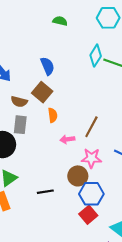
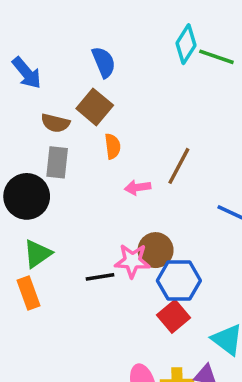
pink star: (91, 158) -> (132, 261), moved

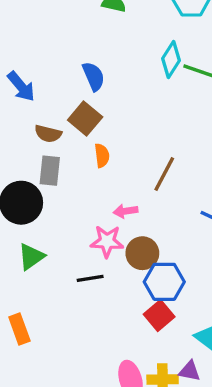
pink arrow: (138, 187) -> (126, 211), moved
pink star: (132, 261) -> (107, 241), moved
orange rectangle: (28, 293) -> (19, 329), moved

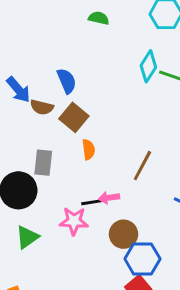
blue semicircle: (94, 76) -> (67, 81), moved
brown semicircle: (48, 134) -> (42, 107), moved
pink star: (107, 241) -> (74, 221), moved
black line: (90, 278) -> (93, 202), moved

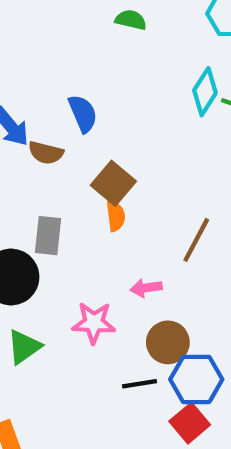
brown square: (74, 117) -> (113, 183), moved
black line: (93, 202) -> (140, 384), moved

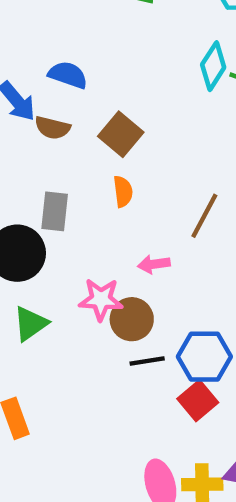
blue semicircle: (83, 113) -> (68, 75), moved, turned -48
brown square: (113, 183) -> (121, 134), moved
brown circle: (168, 342) -> (132, 319), moved

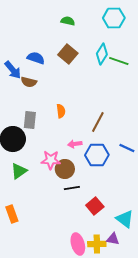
brown square: (121, 134) -> (68, 54), moved
blue hexagon: (204, 357) -> (97, 155), moved

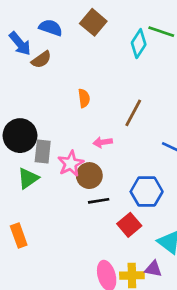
cyan diamond: (102, 54) -> (139, 44), moved
brown semicircle: (29, 82) -> (41, 60), turned -49
gray rectangle: (30, 120) -> (43, 152), moved
blue hexagon: (97, 155) -> (147, 192), moved
pink star: (51, 160) -> (71, 164), turned -30

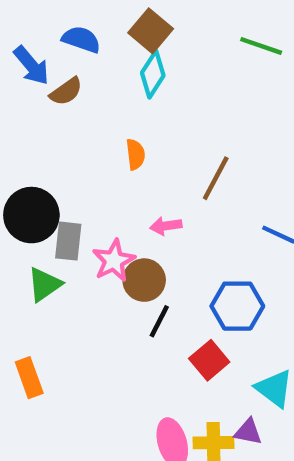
cyan diamond: (139, 44) -> (153, 74), moved
black line: (99, 201) -> (159, 321), turned -54

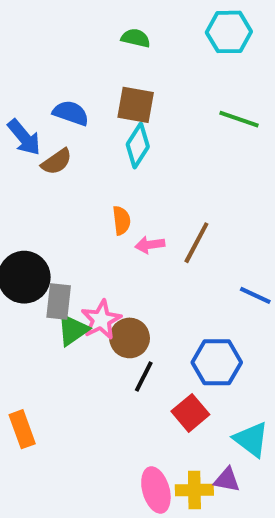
brown square: (151, 31) -> (136, 105), turned -30
pink arrow: (166, 226) -> (150, 245), moved
green triangle: (44, 284) -> (73, 330), moved

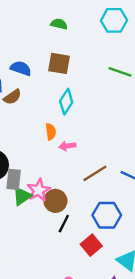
cyan diamond: (138, 145) -> (66, 102), moved
brown line: (196, 243) -> (95, 173), moved, turned 30

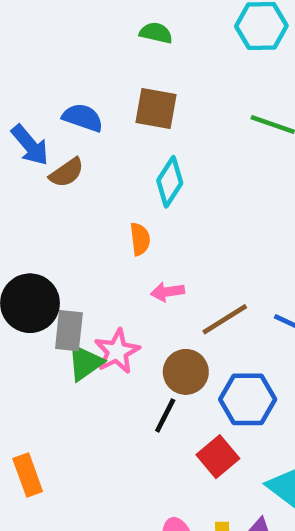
pink arrow: (67, 146) -> (167, 292), moved
brown circle: (55, 201) -> (186, 372), moved

